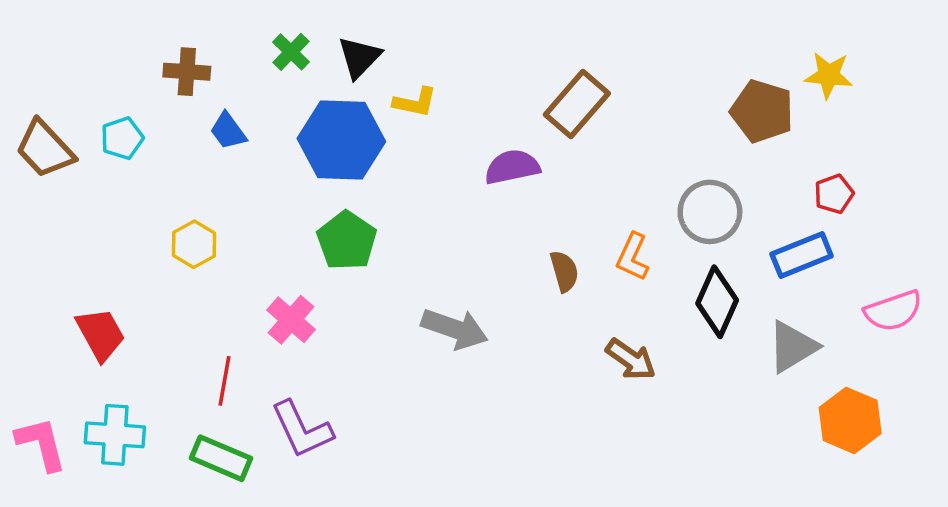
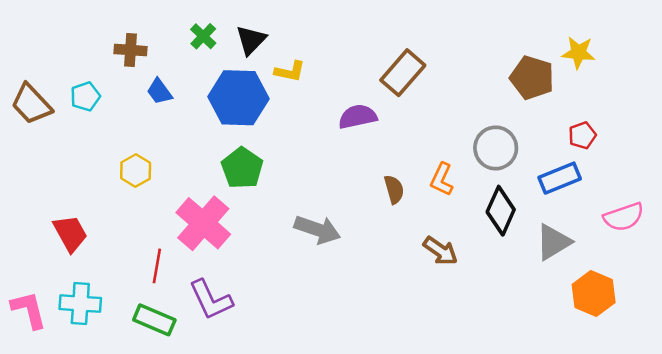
pink cross: (291, 320) -> (203, 223), size x1.6

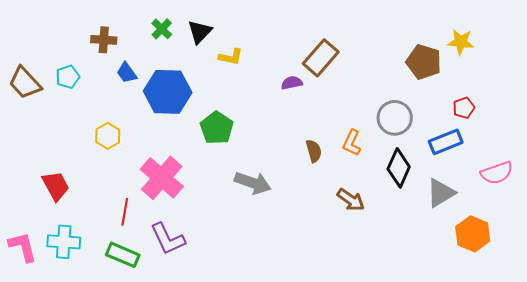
blue hexagon: (238, 98) -> (168, 92), moved
purple semicircle: (358, 117) -> (292, 83), moved, size x0.7
green pentagon: (242, 168) -> (217, 128), moved

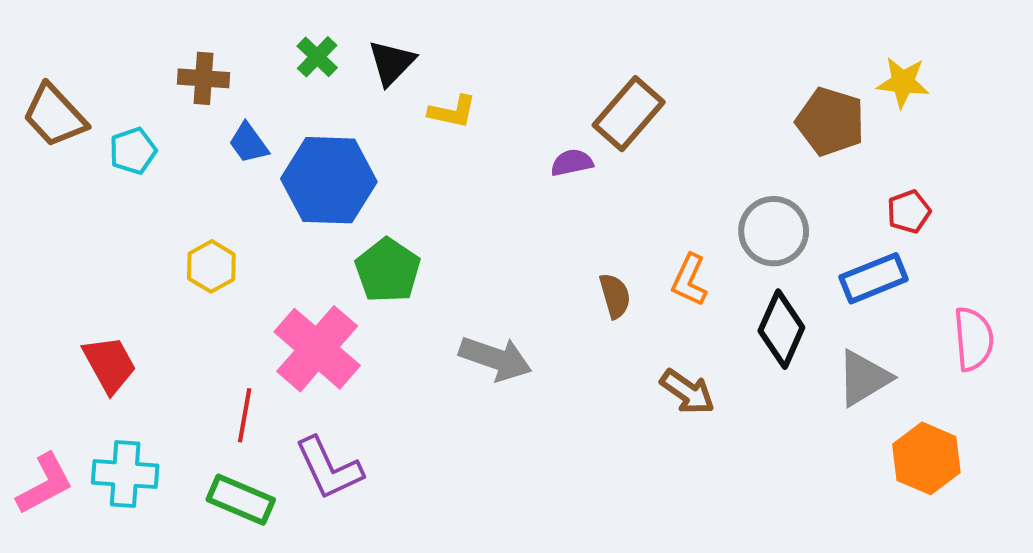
brown trapezoid: (25, 83) -> (55, 116), moved
green pentagon: (217, 128) -> (388, 270), moved
pink semicircle: (497, 173) -> (973, 339), turned -76
pink L-shape: (23, 247) -> (45, 484), turned 76

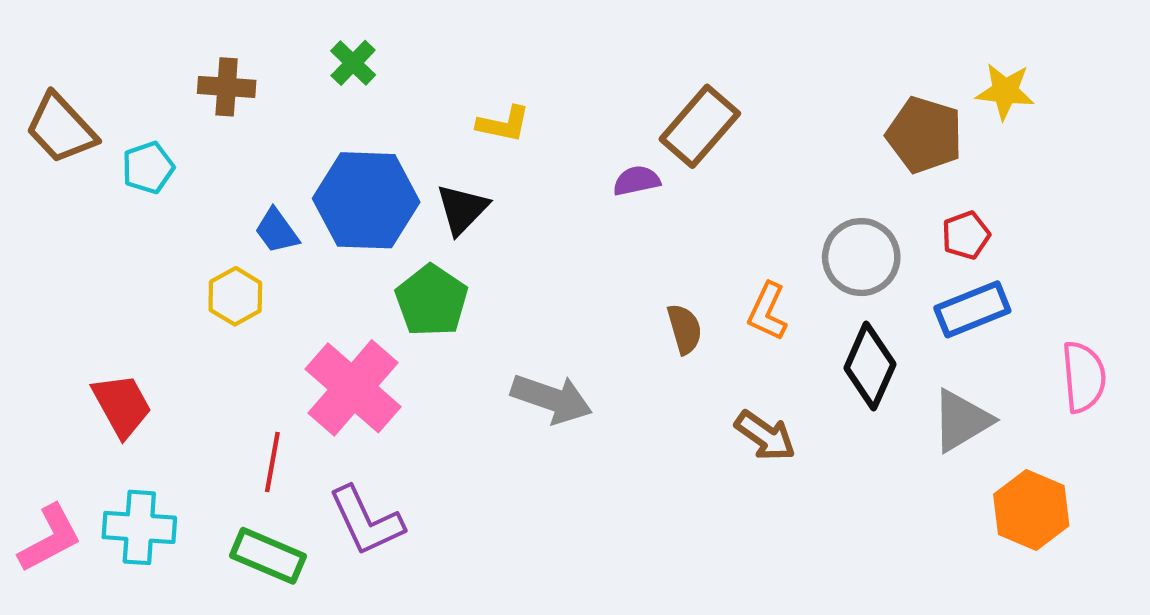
black triangle: (392, 63) -> (462, 209), moved
blue trapezoid: (249, 143) -> (277, 231), moved
red pentagon: (909, 212) -> (966, 235), moved

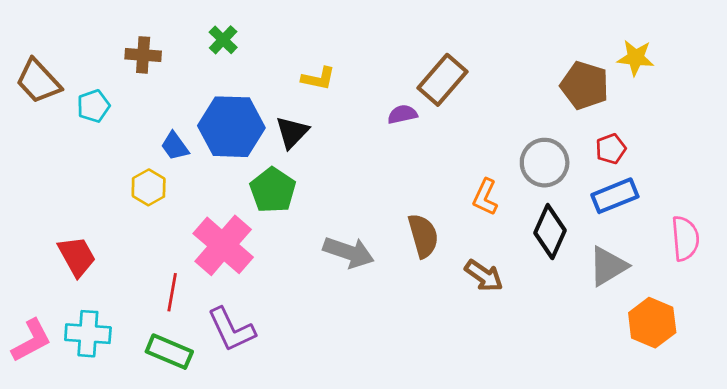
brown semicircle: (685, 329) -> (423, 236), moved, size x1.4

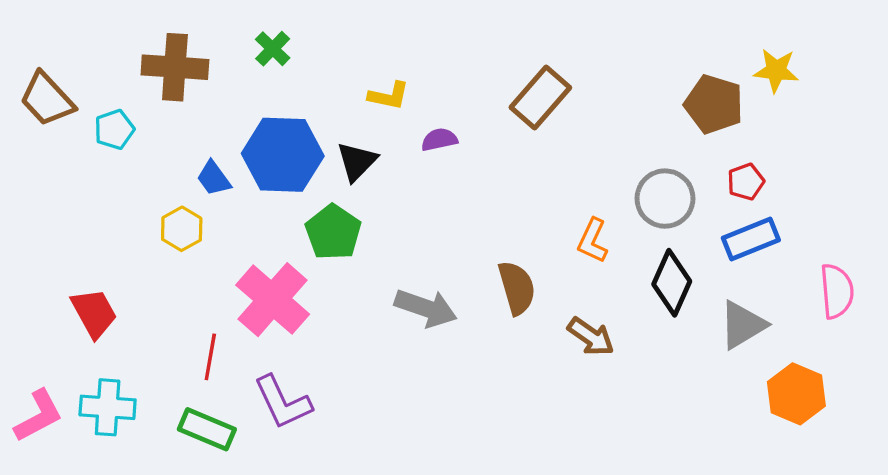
brown cross: (143, 55) -> (175, 67), size x1.5
purple semicircle: (402, 114) -> (439, 140), moved

